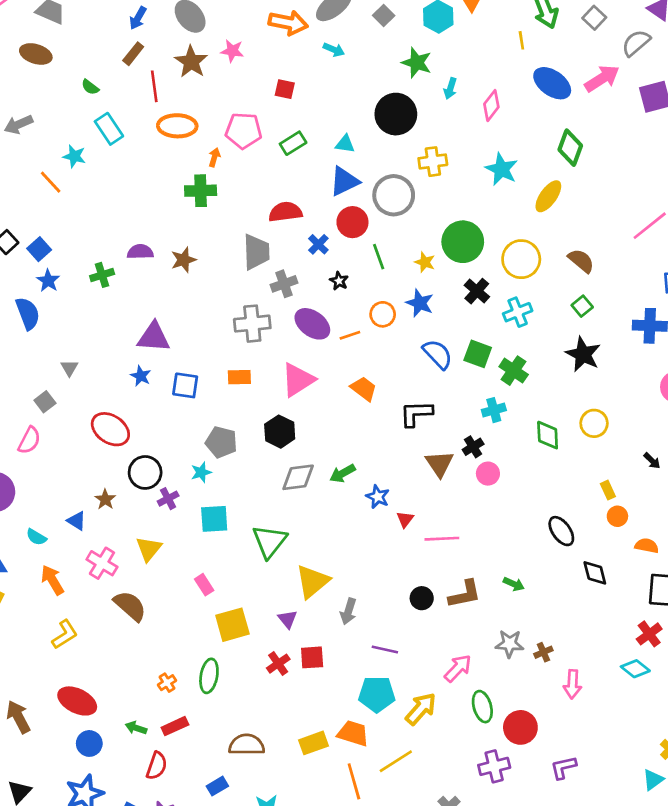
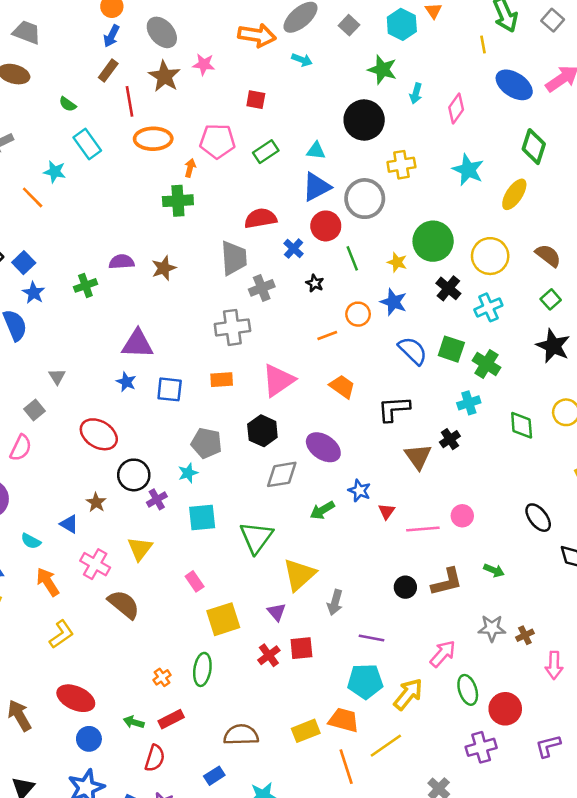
purple ellipse: (312, 324) -> (323, 447), moved
green arrow: (343, 473) -> (322, 510), moved
pink circle: (488, 474) -> (462, 516), moved

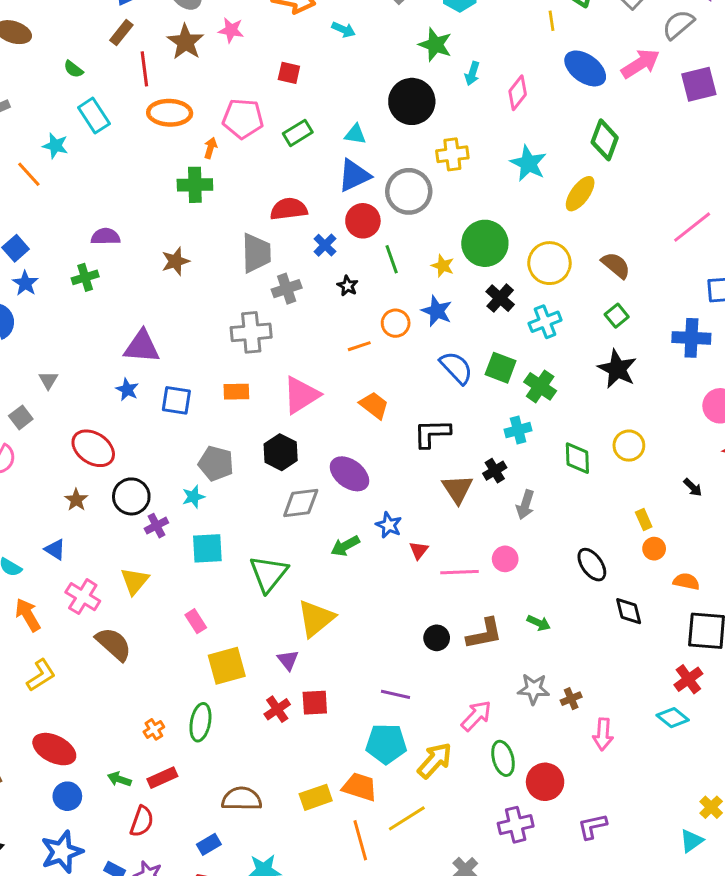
purple semicircle: (122, 262) -> (105, 237), moved
brown star: (96, 502) -> (76, 500), moved
gray arrow: (335, 602) -> (525, 505), moved

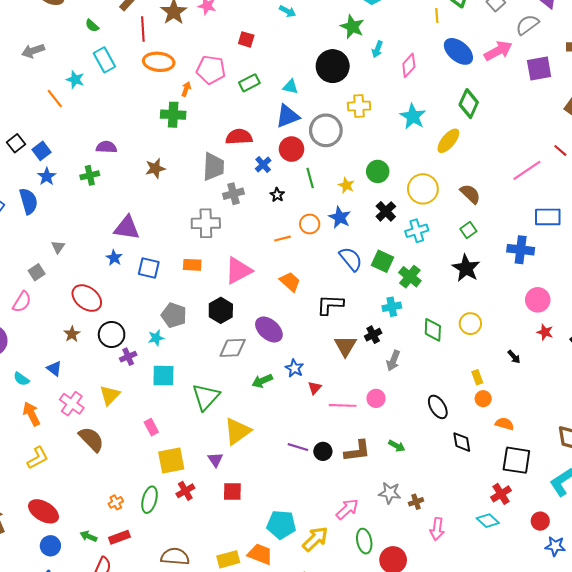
green circle: (485, 243) -> (378, 171), size x0.7
purple line: (396, 694) -> (298, 447), moved
red cross: (277, 709) -> (185, 491), moved

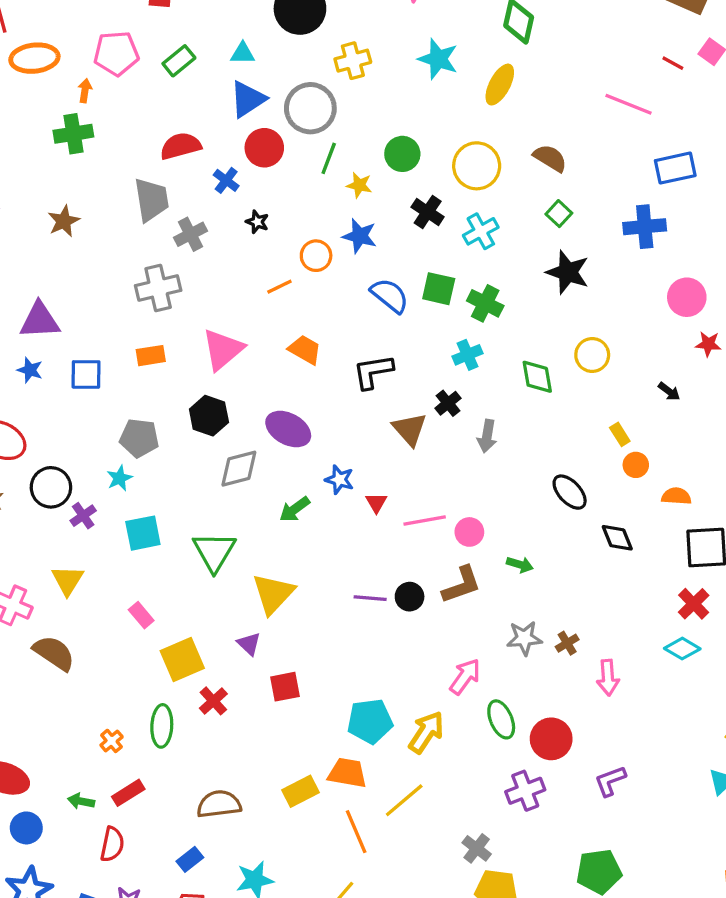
pink line: (527, 170) -> (628, 104), turned 68
green line: (310, 178) -> (329, 158), moved, turned 48
pink circle: (376, 398) -> (469, 532), moved

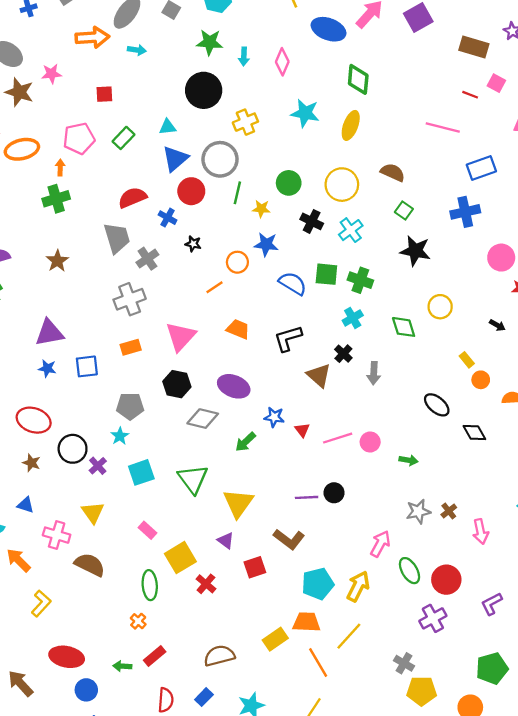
gray diamond: (239, 469) -> (203, 419), turned 36
brown L-shape: (462, 585) -> (289, 539), moved, turned 64
green ellipse: (162, 726) -> (150, 585), moved
red semicircle: (112, 844) -> (166, 700), moved

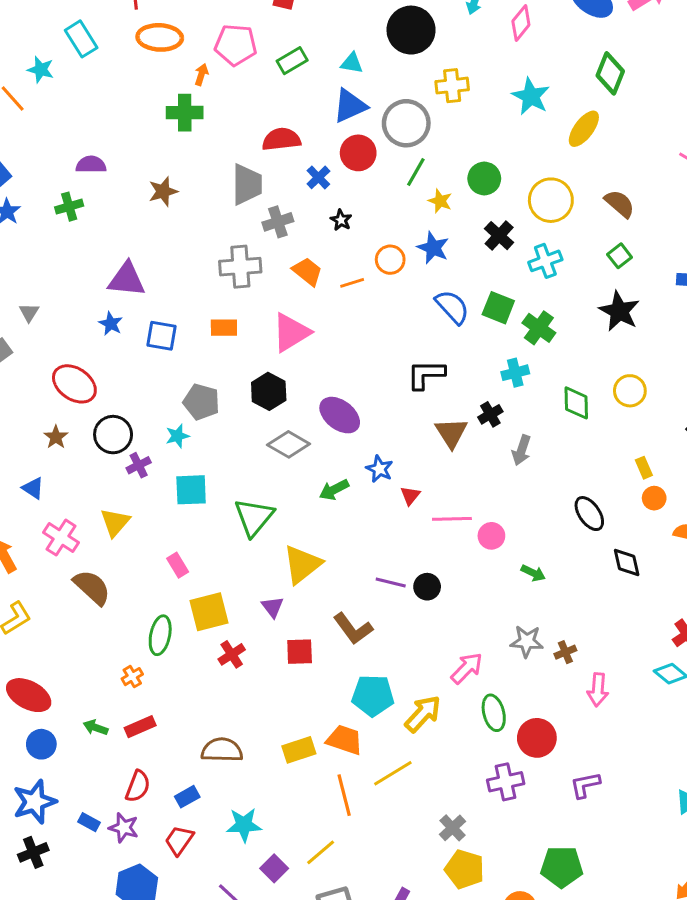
orange trapezoid: (238, 329) -> (307, 271), moved

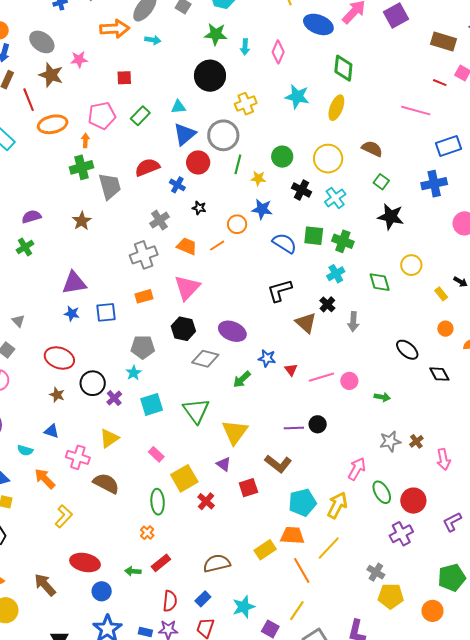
gray trapezoid: (247, 184) -> (110, 186), moved
yellow rectangle: (644, 468) -> (441, 294), moved
yellow triangle: (115, 522) -> (109, 438), turned 30

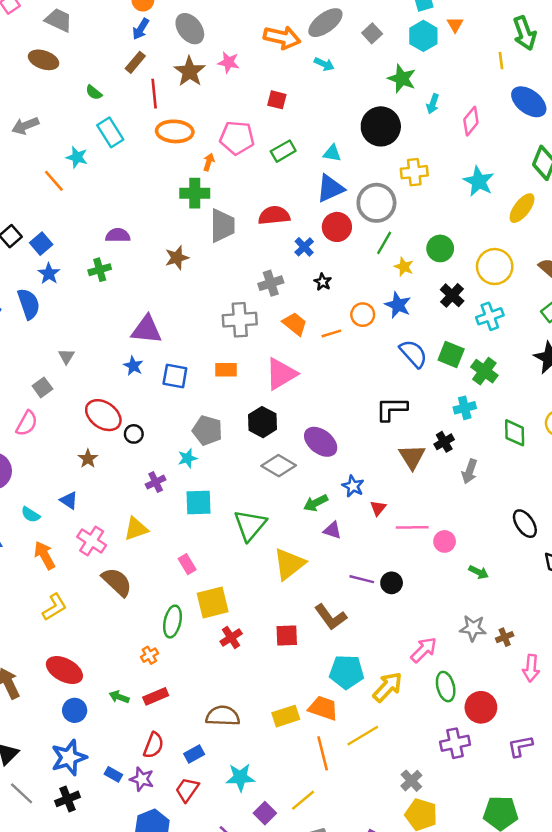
black circle: (93, 383) -> (134, 434), moved, size x0.6
purple triangle: (224, 464) -> (332, 530), moved, turned -35

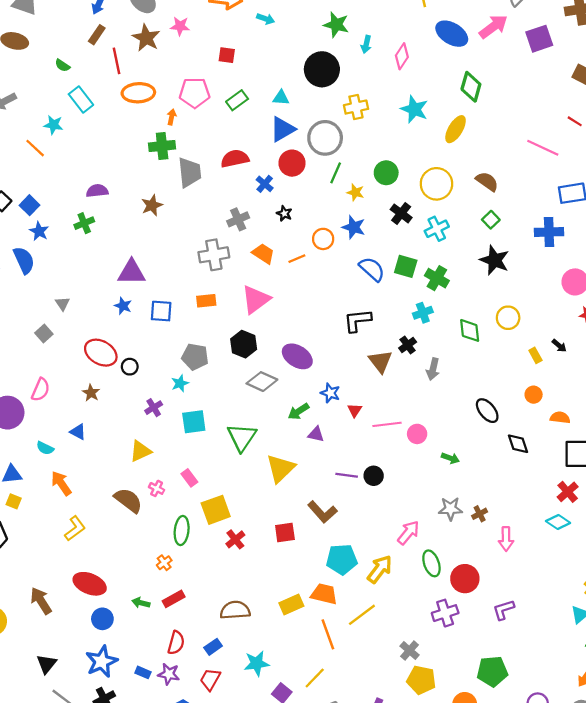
pink semicircle: (27, 423) -> (41, 390), moved
pink cross: (92, 541) -> (157, 488), moved, size x0.6

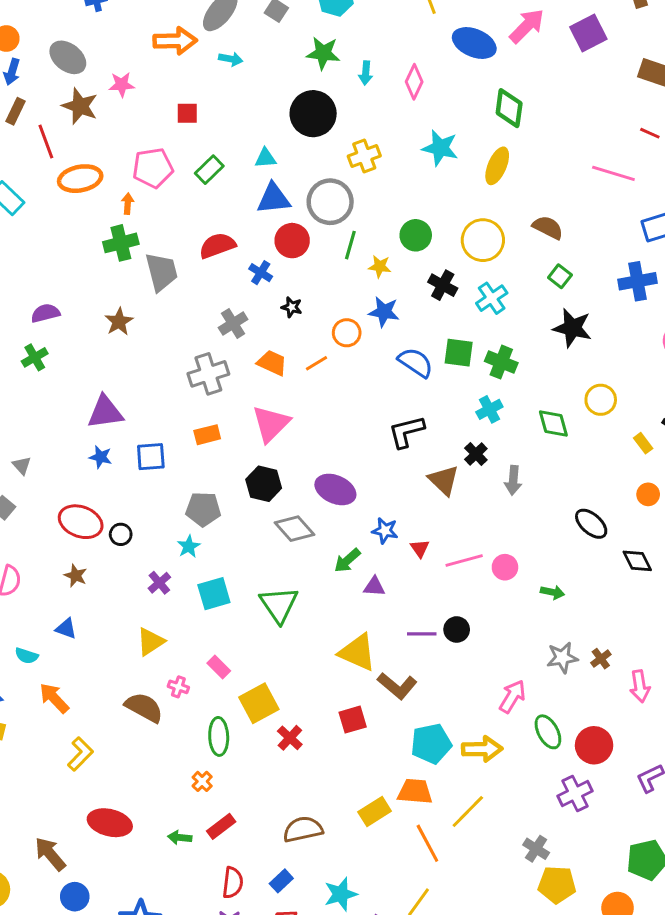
blue triangle: (283, 129) -> (273, 199), turned 32
gray diamond: (262, 382) -> (294, 529), turned 32
yellow triangle: (281, 468) -> (357, 652), moved, turned -44
yellow arrow: (380, 569) -> (482, 749), turned 60
blue circle: (102, 619) -> (75, 897), moved

